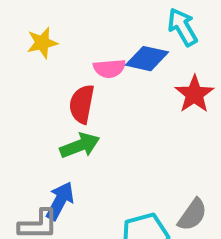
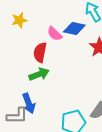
pink semicircle: (109, 68) -> (55, 34), turned 49
blue arrow: (60, 201) -> (29, 103), turned 132

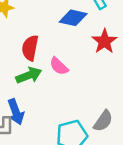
pink semicircle: (55, 34) -> (59, 66), moved

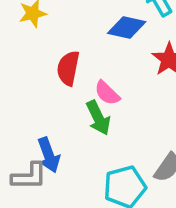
green arrow: (29, 75) -> (98, 118), moved, turned 85

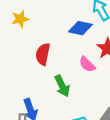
pink semicircle: (107, 93) -> (87, 64), moved

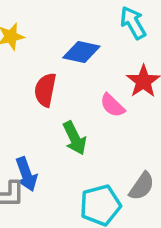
blue diamond: (80, 28) -> (81, 52), moved

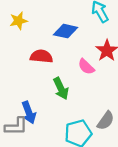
red semicircle: (45, 90) -> (41, 56), turned 85

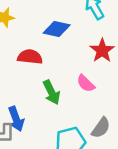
pink semicircle: (86, 67) -> (86, 83), moved

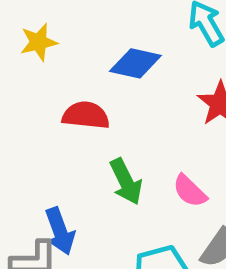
pink semicircle: (86, 83) -> (190, 191), moved

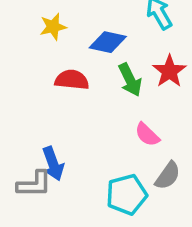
yellow star: (39, 42) -> (53, 27), moved
green arrow: (126, 182) -> (130, 80), moved

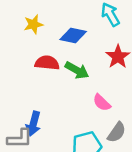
green arrow: (130, 80) -> (77, 70), moved, turned -35
blue arrow: (53, 164) -> (33, 124), turned 35

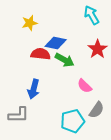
blue diamond: (73, 36) -> (56, 43), moved
blue arrow: (33, 124) -> (34, 89), moved

